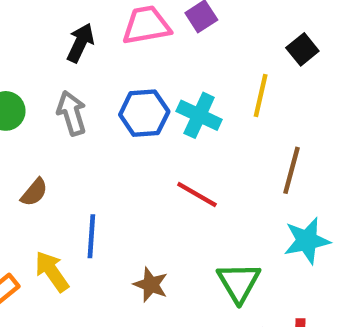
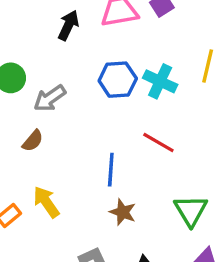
gray arrow: (72, 113) -> (50, 98), moved, turned -108
blue line: (91, 236) -> (111, 170), moved

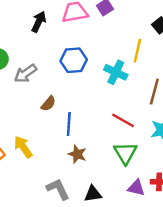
cyan cross: (160, 81) -> (116, 72), moved
brown semicircle: (33, 141) -> (48, 104), moved
red line: (158, 142) -> (123, 120), moved

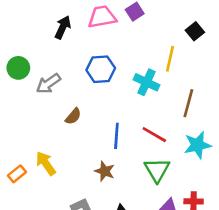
blue line: (69, 124) -> (116, 136), moved

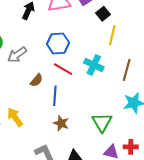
black square: (195, 31) -> (103, 14), moved
cyan cross: (146, 82) -> (94, 65), moved
red line: (154, 135) -> (63, 69), moved
blue line: (116, 136) -> (55, 96), moved

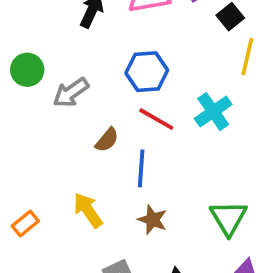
cyan cross: (94, 65) -> (213, 112), turned 30
yellow arrow: (15, 117) -> (88, 210), moved

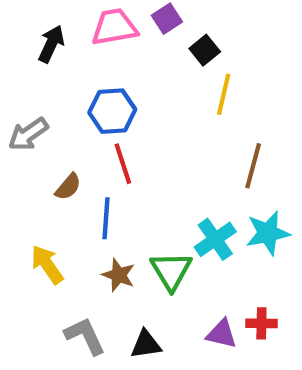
cyan cross: (213, 112) -> (215, 239), moved
red line: (156, 119) -> (123, 164), turned 42
green triangle: (228, 218) -> (171, 271), moved

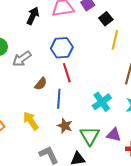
cyan cross: (215, 239) -> (102, 102), moved
green triangle: (171, 271) -> (90, 136), moved
purple triangle: (222, 334) -> (114, 135), moved

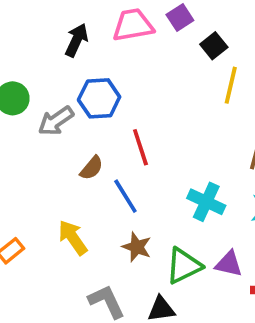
blue hexagon: (62, 48) -> (99, 98), moved
blue line: (59, 99) -> (125, 196), turned -36
cyan cross: (102, 102) -> (206, 202), turned -30
green triangle: (90, 136) -> (184, 266), turned 35

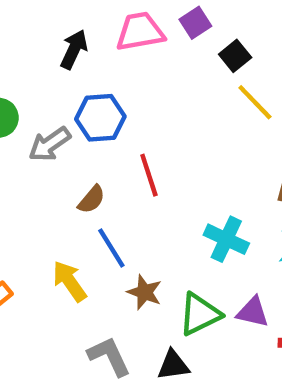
yellow line: (231, 85) -> (255, 102), turned -57
blue line: (125, 196) -> (111, 248), moved

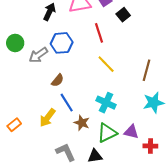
yellow line: (255, 102) -> (106, 64), moved
red line: (149, 175) -> (99, 33), moved
cyan cross: (226, 239) -> (106, 103), moved
yellow arrow: (69, 281) -> (47, 118), turned -108

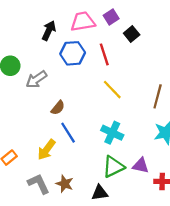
blue hexagon: (62, 43) -> (73, 53), moved
brown star: (82, 123) -> (65, 184), moved
gray L-shape: (66, 152) -> (39, 184), moved

